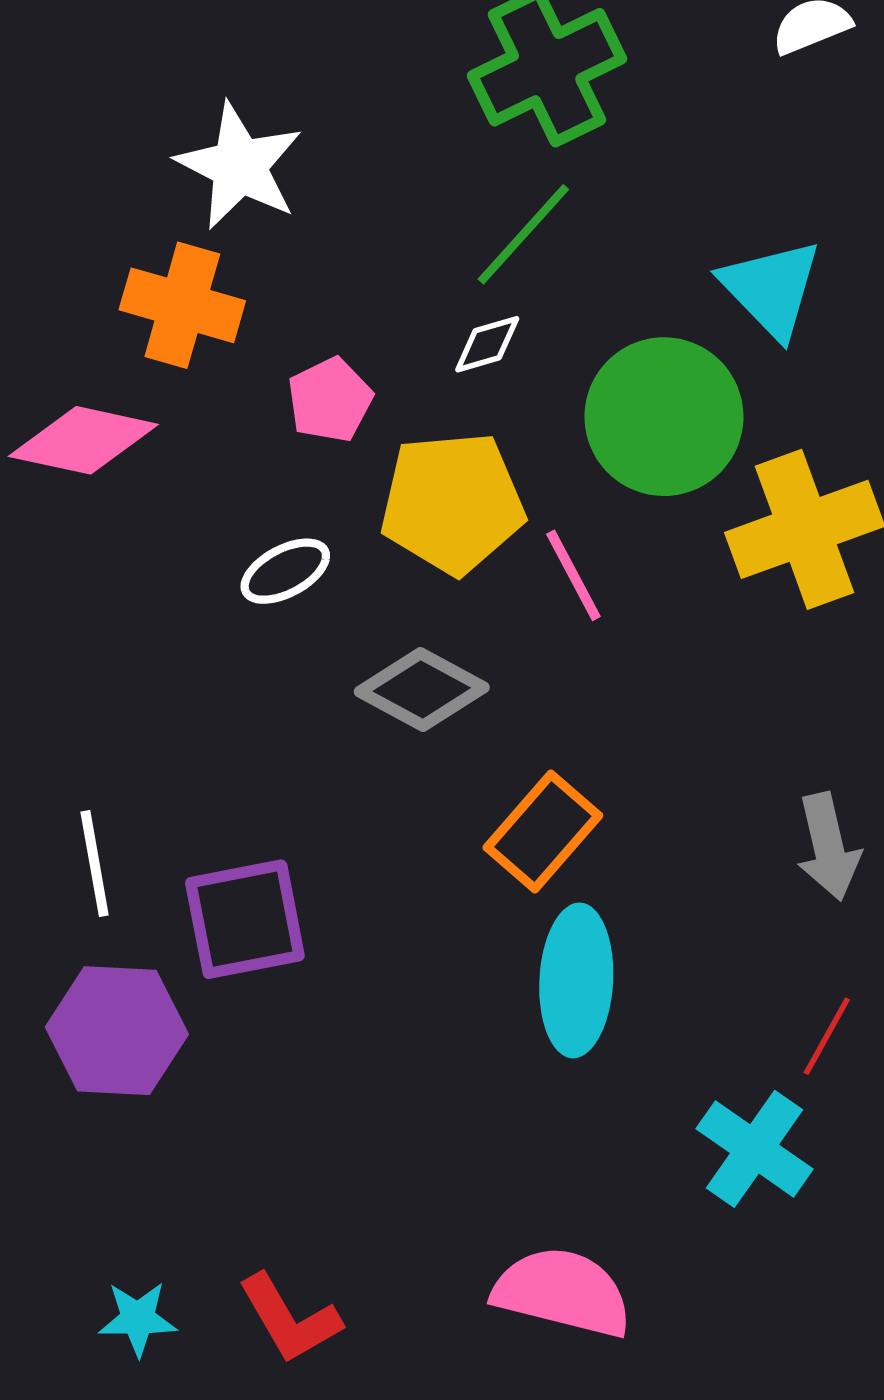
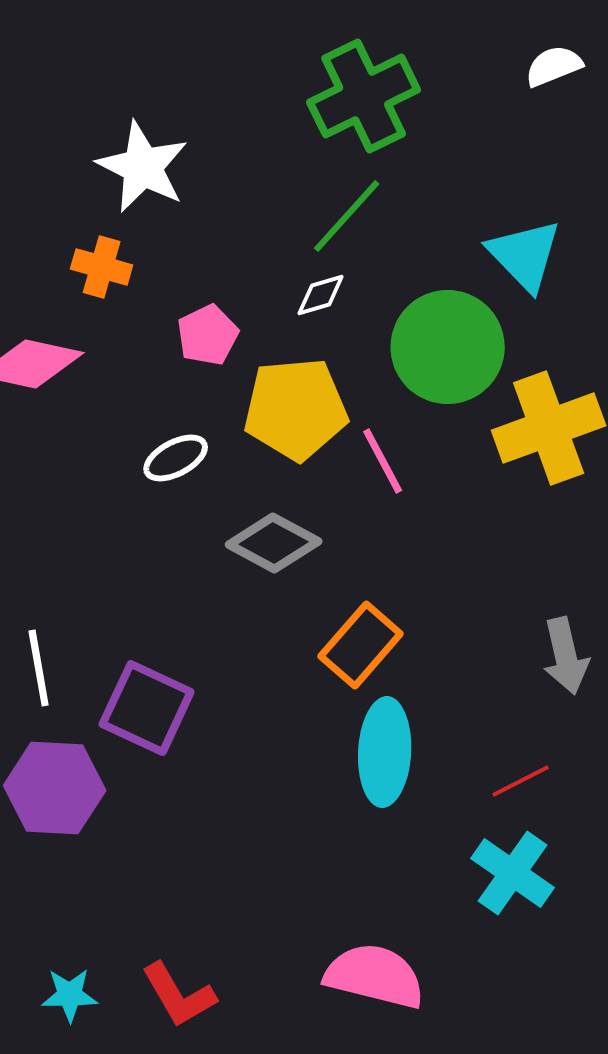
orange cross: (182, 305) -> (102, 267), size x0.7
purple square: (245, 919) -> (147, 708), turned 36
red line: (827, 1036) -> (521, 781), moved, turned 34

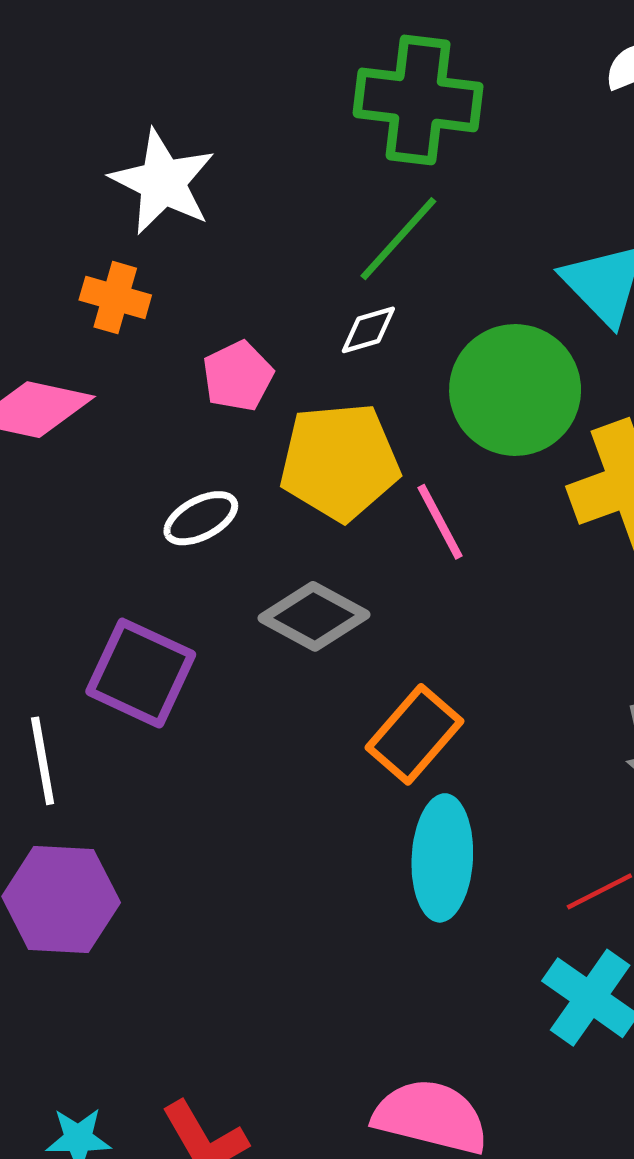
green cross: (364, 96) -> (418, 100), turned 33
purple square: (147, 708) -> (141, 673), moved

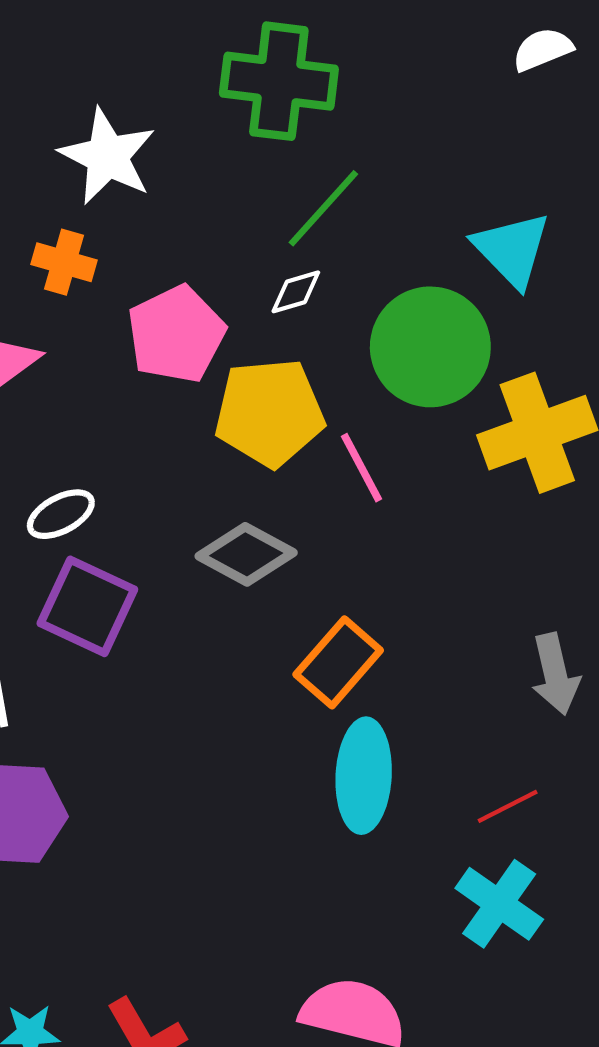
green cross: (418, 100) -> (279, 81), moved
pink pentagon: (238, 376) -> (176, 334), size x1.5
white ellipse: (201, 518) -> (61, 514), moved

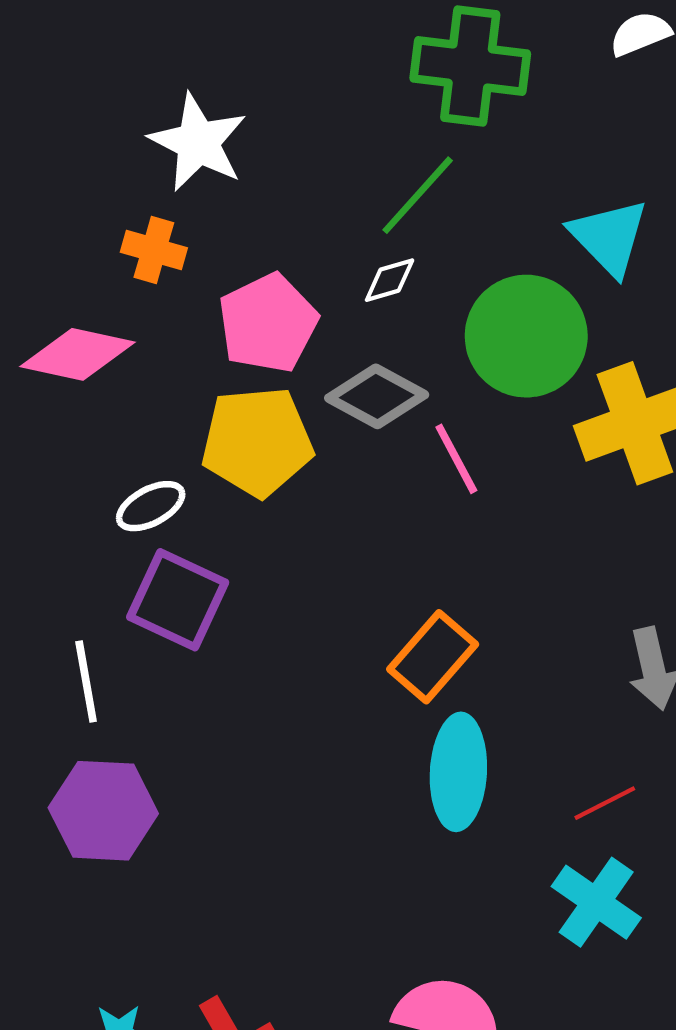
green cross: (279, 81) -> (470, 66), moved
yellow pentagon: (269, 413) -> (257, 442), moved
gray diamond: (246, 554) -> (377, 396), moved

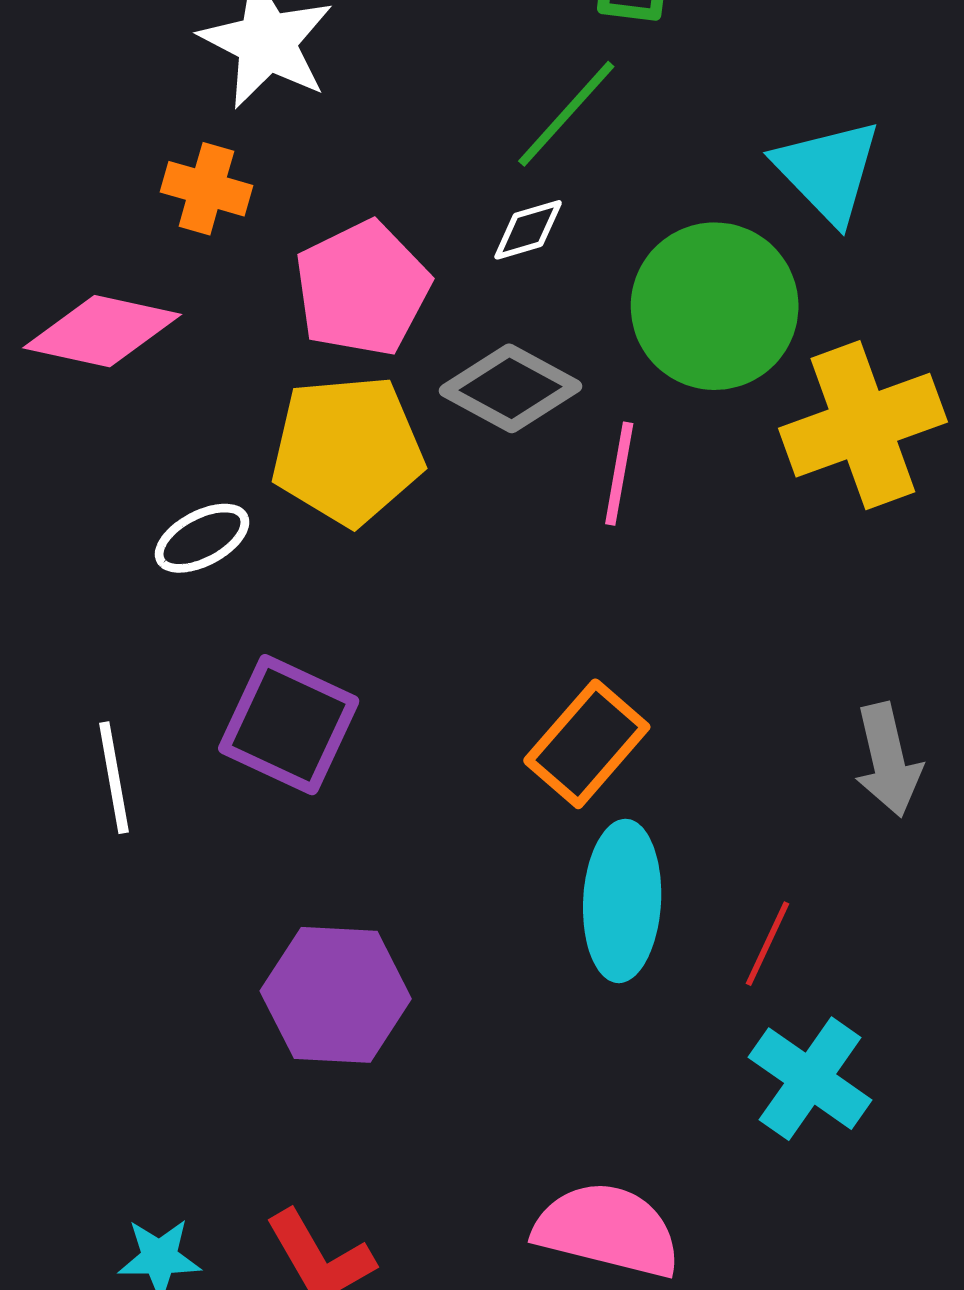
pink line: (456, 459) -> (619, 474), turned 38
purple square: (178, 600) -> (289, 725), moved
red line: (605, 803) -> (767, 944), moved, turned -38
purple hexagon: (103, 811) -> (336, 995), moved

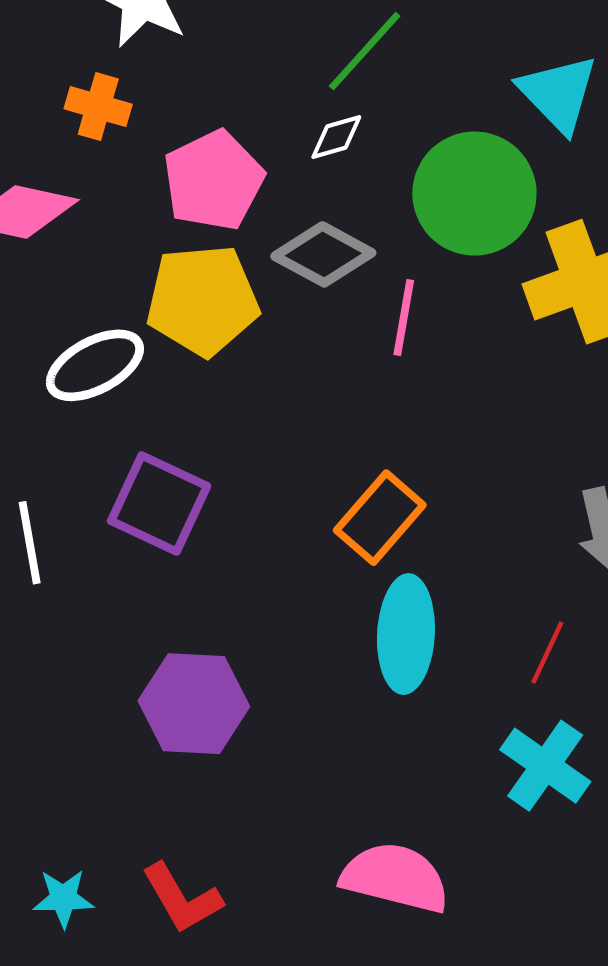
white ellipse: (202, 538) -> (95, 365), size x1.4
red line: (767, 944) -> (547, 653), moved

